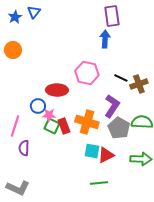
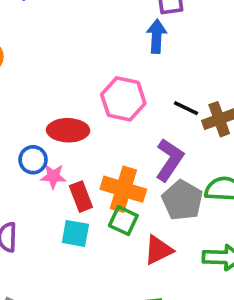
green square: (52, 126) -> (123, 221), moved
cyan square: (92, 151) -> (75, 233), moved

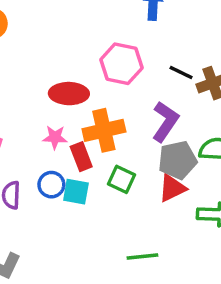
blue circle: (33, 160) -> (51, 185), moved
orange cross: (123, 189) -> (104, 130), moved, turned -30
gray pentagon: (182, 200) -> (178, 160), turned 30
red triangle: (158, 250) -> (172, 188), moved

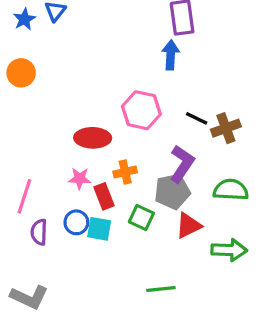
orange cross: (104, 130) -> (125, 172), size x0.6
gray pentagon: (178, 160) -> (172, 191), moved

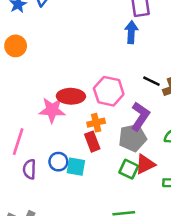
pink hexagon: (141, 110) -> (109, 91), moved
pink star: (80, 178) -> (52, 110), moved, size x1.5
red rectangle: (104, 196) -> (92, 142), moved
green square: (141, 217) -> (129, 169), moved

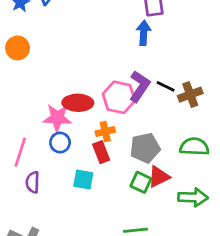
purple L-shape: (140, 116) -> (140, 86), moved
blue circle: (58, 162) -> (60, 143), moved

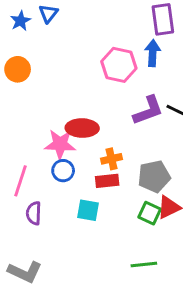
purple L-shape: (140, 86) -> (148, 110), turned 36
pink hexagon: (119, 97) -> (119, 65), moved
red rectangle: (101, 152) -> (107, 181), turned -75

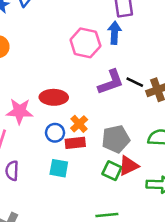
pink star: (60, 144) -> (20, 111), moved
orange cross: (112, 159) -> (79, 124), turned -30
blue circle: (63, 171) -> (55, 133), moved

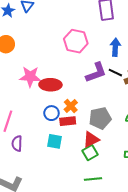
blue arrow: (115, 33) -> (115, 47), moved
pink star: (20, 111) -> (30, 77), moved
red triangle: (128, 166) -> (91, 139), moved
green square: (112, 171) -> (90, 153), moved, turned 35

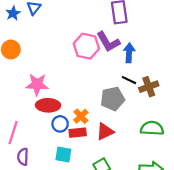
purple L-shape: (96, 73) -> (108, 42), moved, turned 80
red ellipse: (50, 85) -> (48, 105), moved
gray pentagon: (100, 118) -> (113, 99), moved
red triangle: (91, 139) -> (105, 132), moved

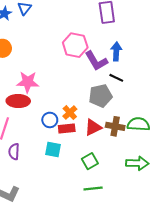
purple L-shape: (108, 42) -> (96, 61), moved
brown cross: (149, 87) -> (115, 126), moved, turned 30
red ellipse: (48, 105) -> (18, 101), moved

